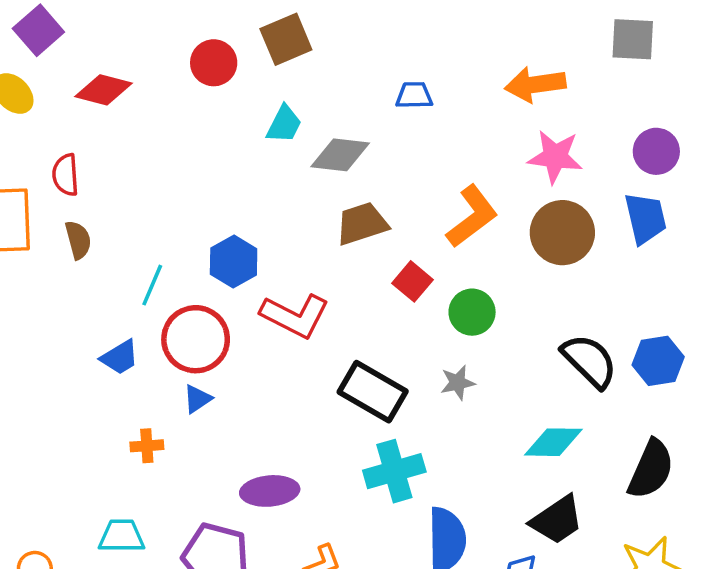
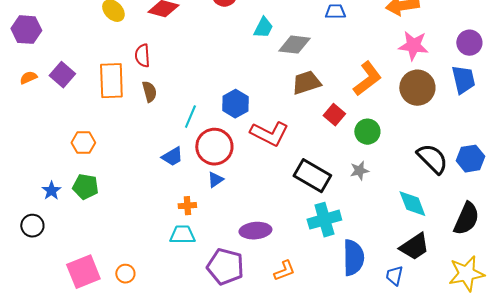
cyan diamond: (553, 442) -> (412, 204), turned 68
cyan trapezoid: (122, 536) -> (182, 235), moved

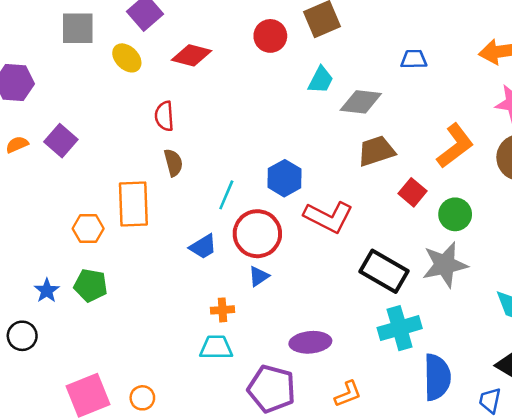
orange rectangle: (111, 81) -> (133, 204), moved
gray star: (359, 171) -> (445, 265), size x1.8

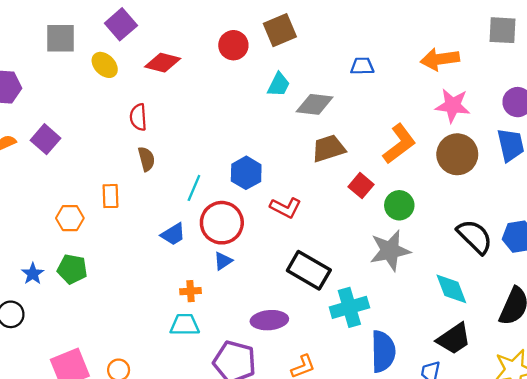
orange rectangle: (133, 204) -> (110, 196), size x0.6
red L-shape: (328, 217) -> (286, 208), size x0.7
black rectangle: (384, 271) -> (309, 270), moved

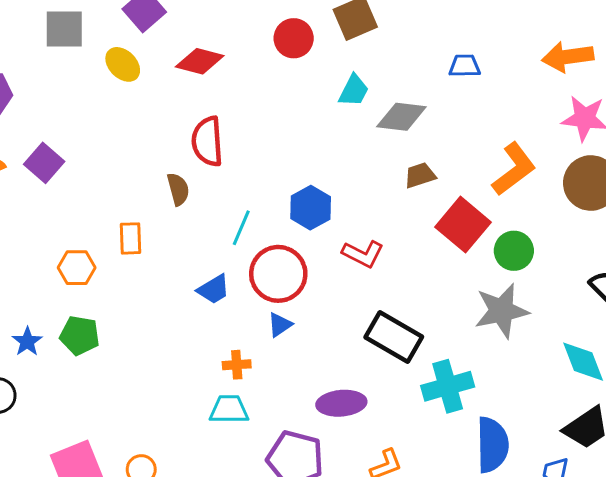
red semicircle: (138, 117) -> (207, 141), moved, size x1.4
brown trapezoid: (329, 148) -> (420, 175), size x0.7
red square: (361, 186) -> (463, 225), size x1.6

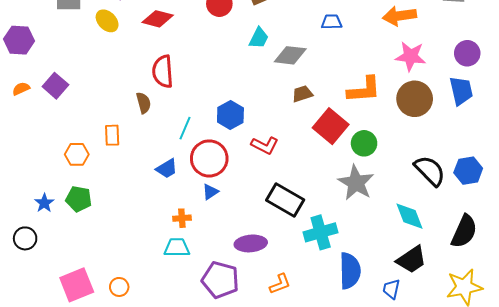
orange L-shape: (514, 169) -> (364, 90), turned 33
gray star: (502, 311) -> (356, 183), turned -30

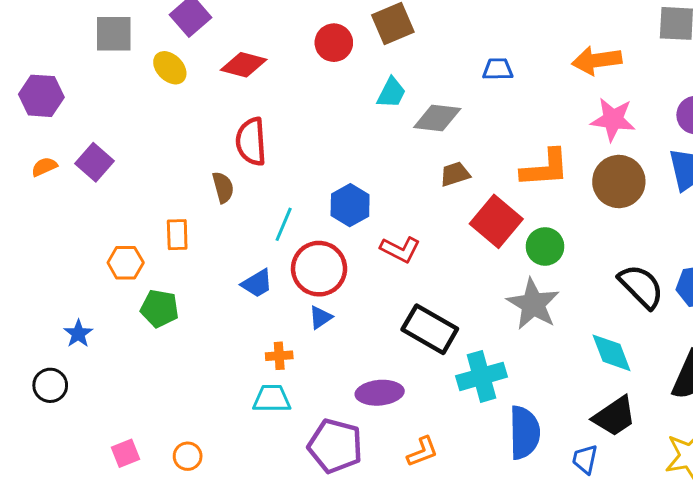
green pentagon: (79, 199) -> (160, 309), moved
pink square: (77, 285) -> (126, 453), size x0.6

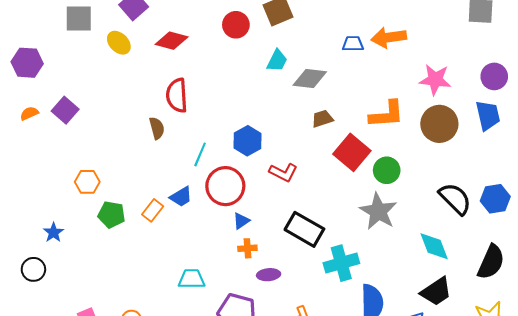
orange arrow: (597, 60) -> (389, 37), moved
orange rectangle: (177, 235) -> (153, 210), moved, turned 40
blue triangle: (321, 317) -> (241, 221), moved
orange cross: (279, 356) -> (247, 248), moved
purple ellipse: (380, 393) -> (269, 275), size x0.7

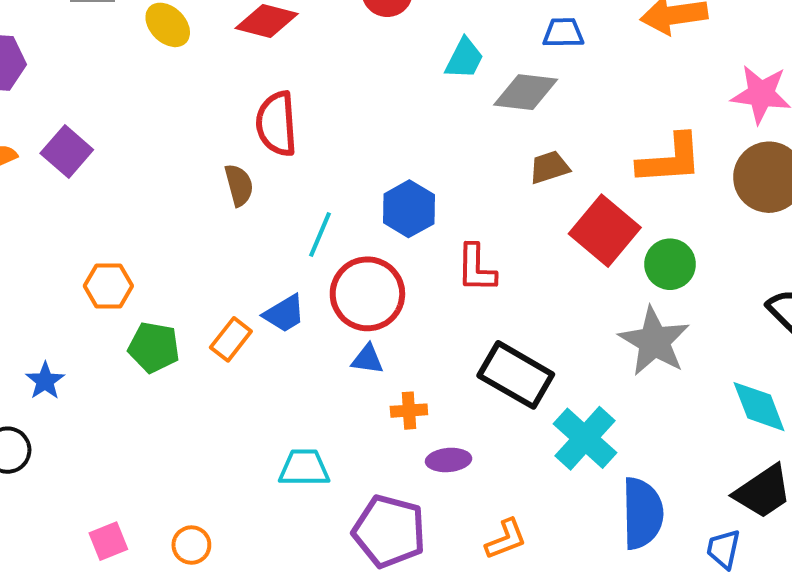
blue trapezoid: (353, 44) -> (563, 33), moved
red L-shape: (283, 172) -> (476, 268), turned 64
blue triangle: (241, 221) -> (367, 359), moved, turned 42
cyan cross: (341, 263) -> (585, 438), turned -32

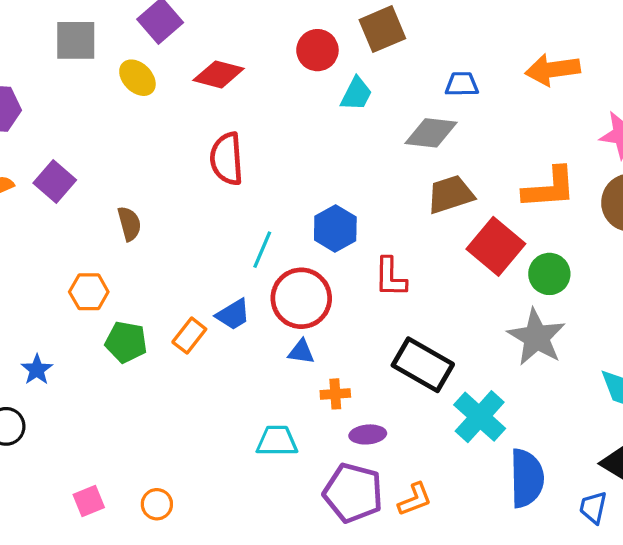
cyan trapezoid: (464, 59) -> (356, 94), moved
brown trapezoid: (549, 167) -> (450, 194), size x1.4
brown semicircle: (239, 185) -> (129, 224), moved
cyan trapezoid: (304, 468) -> (277, 441), moved
purple pentagon: (389, 531) -> (353, 493), moved

